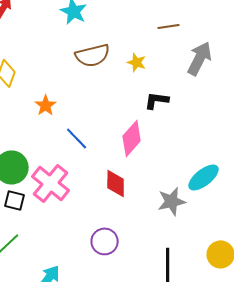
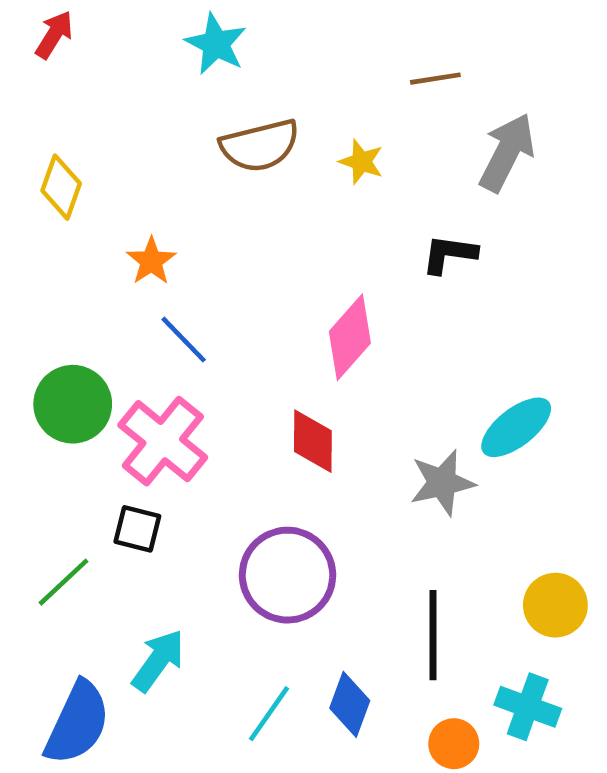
black L-shape: (157, 100) -> (449, 254), moved
blue line: (77, 138) -> (184, 340), moved
black square: (15, 200) -> (137, 529), moved
purple circle: (105, 241) -> (287, 575), size x1.5

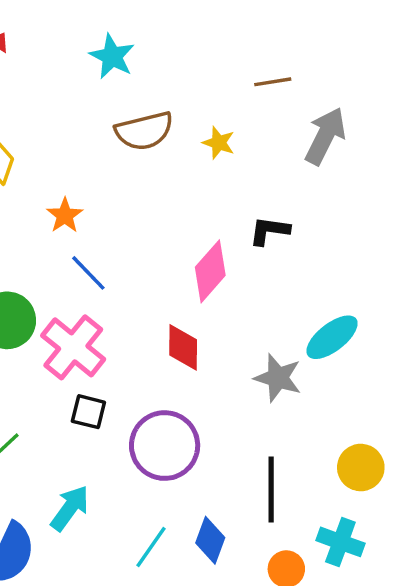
black L-shape: (449, 254) -> (269, 231), moved
gray star: (442, 483) -> (278, 378), turned 30
black square: (137, 529) -> (88, 412), moved

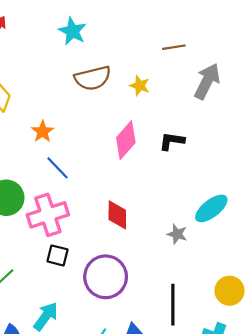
pink diamond: (210, 271) -> (126, 140), moved
pink cross: (73, 347) -> (48, 215), turned 33
gray star: (278, 378) -> (177, 234), size x0.7

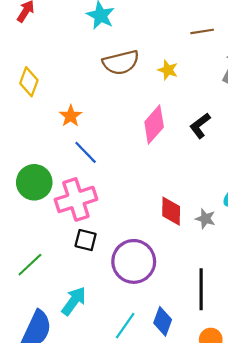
black L-shape: (172, 141) -> (200, 126), turned -45
red diamond: (117, 215) -> (171, 211), moved

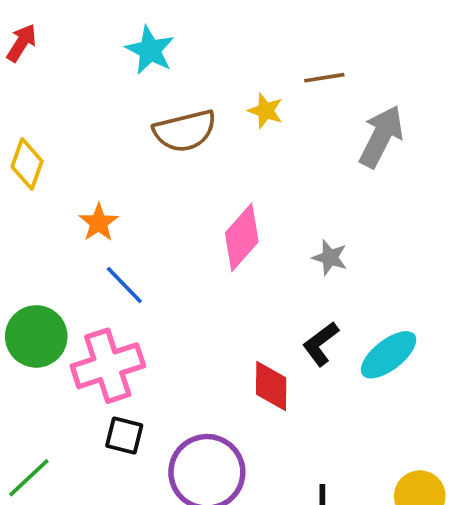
yellow star: (168, 70) -> (266, 111), moved
black L-shape: (200, 126) -> (321, 344), moved
gray star: (205, 219) -> (330, 258), moved

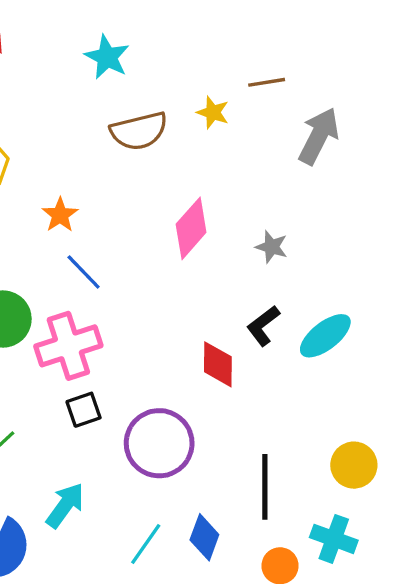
black square: (124, 436) -> (84, 410), turned -33

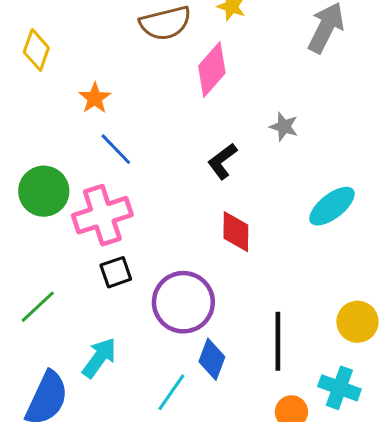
pink diamond: (191, 228) -> (212, 70), moved
black L-shape: (263, 326) -> (222, 161), moved
blue diamond: (204, 537) -> (212, 359), moved

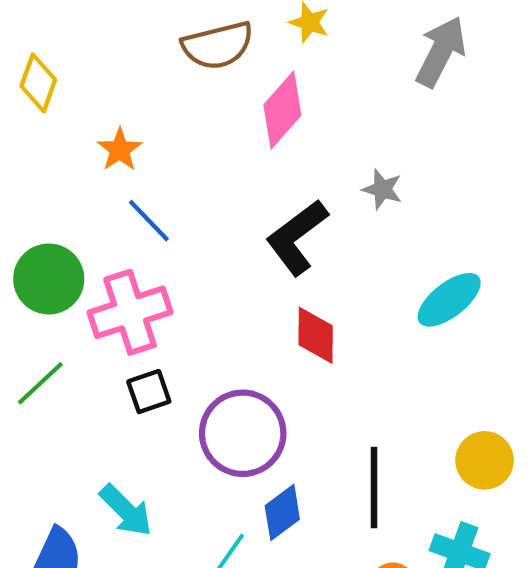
black L-shape: (222, 161) -> (297, 237), size x1.5
green line: (38, 307) -> (40, 383), moved
cyan arrow: (99, 358) -> (126, 510), turned 99
blue diamond: (212, 359) -> (282, 512), turned 33

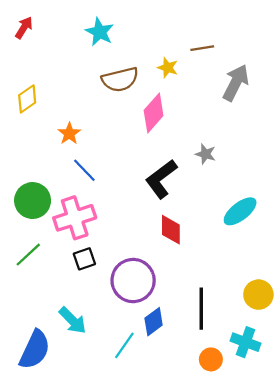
yellow diamond: (38, 83) -> (27, 99), turned 36

